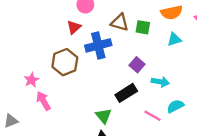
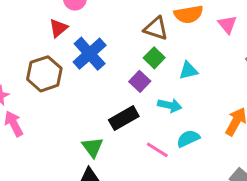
brown triangle: (120, 22) -> (156, 28), moved
green square: (143, 27) -> (154, 58), moved, turned 32
cyan triangle: (174, 39) -> (188, 70), moved
blue cross: (98, 45) -> (90, 54), turned -30

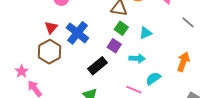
red triangle: (58, 28) -> (51, 27), moved
black rectangle: (124, 118) -> (97, 66), moved

